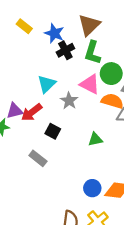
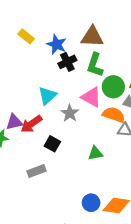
brown triangle: (89, 25) -> (92, 37), turned 45
gray rectangle: (38, 158) -> (37, 171), turned -60

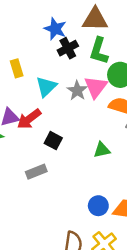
yellow rectangle: (26, 36) -> (17, 68), moved, turned 35
pink triangle: (91, 97) -> (96, 87), turned 40
gray star: (70, 113) -> (77, 91), moved

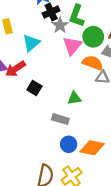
gray star: (77, 91) -> (60, 25), moved
gray rectangle: (36, 172) -> (60, 119), moved, turned 35

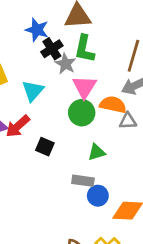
green circle: (93, 37) -> (82, 113), moved
blue circle: (69, 144) -> (98, 196), moved

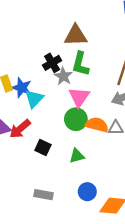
blue star: (37, 30) -> (22, 88), moved
orange semicircle: (113, 105) -> (97, 125), moved
green triangle: (97, 152) -> (77, 156), moved
gray rectangle: (83, 181) -> (43, 195), moved

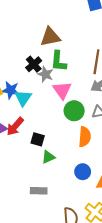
green circle: (76, 119) -> (74, 111), moved
orange semicircle: (97, 125) -> (85, 137), moved, turned 90
green triangle: (77, 156) -> (48, 157), moved
gray rectangle: (43, 195) -> (39, 191), moved

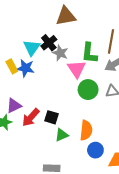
green L-shape: (59, 61) -> (89, 53), moved
cyan triangle: (23, 98) -> (32, 48), moved
red arrow: (15, 126) -> (31, 117), moved
orange semicircle: (85, 137) -> (86, 130), moved

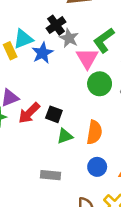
cyan triangle: (32, 48) -> (23, 39), moved, turned 30
green L-shape: (89, 53) -> (104, 40), turned 45
blue star: (26, 68) -> (42, 53), moved, turned 30
blue circle: (95, 150) -> (97, 167), moved

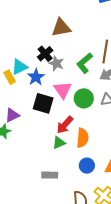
pink triangle: (87, 58) -> (63, 90), moved
red arrow: (29, 113) -> (65, 125), moved
black square: (54, 114) -> (43, 103), moved, size x1.5

